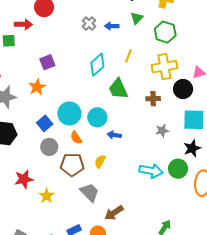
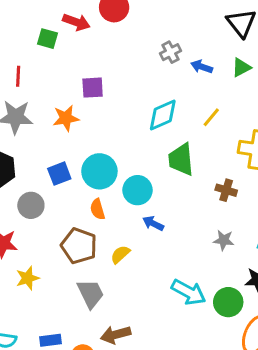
gray circle: (49, 147) -> (31, 205), moved

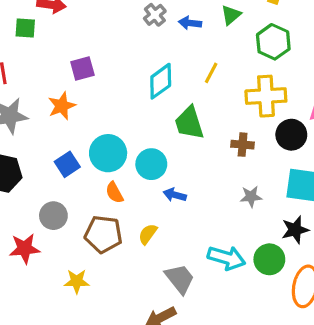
gray circle: (31, 205) -> (53, 216), moved
yellow star: (28, 278) -> (77, 281), moved, turned 30
gray trapezoid: (91, 294) -> (180, 279), moved

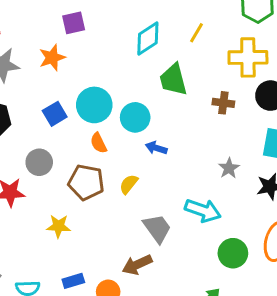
gray star: (251, 197) -> (229, 168), moved, turned -30
green circle: (269, 259) -> (233, 253), moved

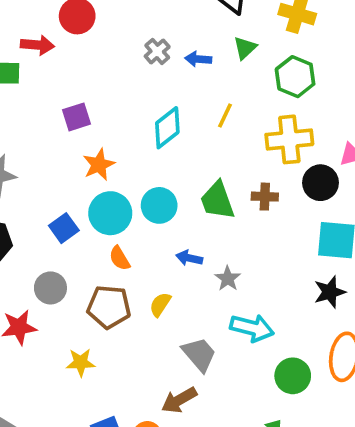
orange star: (52, 58) -> (99, 165), moved
green trapezoid: (173, 80) -> (217, 201), moved
cyan circle: (135, 117) -> (159, 205), moved
gray star: (229, 168) -> (228, 279), moved

